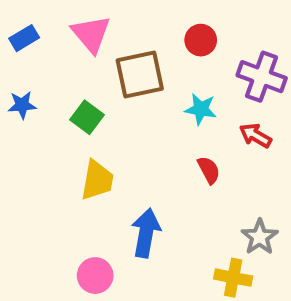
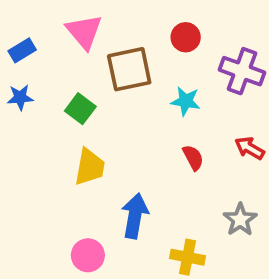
blue rectangle: (24, 38) -> (22, 50), moved
red arrow: (255, 135) -> (250, 148), moved
yellow cross: (233, 278) -> (187, 257), moved

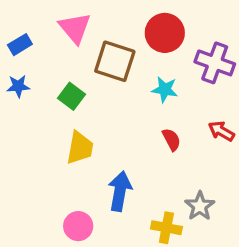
red circle: (186, 37) -> (165, 33), size x1.5
brown square: (129, 69) -> (115, 61), turned 30
gray star: (240, 220) -> (200, 206), moved

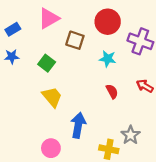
pink triangle: (75, 28) -> (49, 18), turned 40
brown square: (115, 61) -> (75, 40), size x0.7
yellow trapezoid: (80, 148) -> (52, 97), turned -50

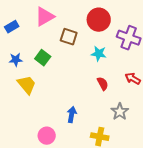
blue star: (12, 57) -> (16, 60), moved
yellow trapezoid: (52, 97) -> (27, 85), moved
blue arrow: (78, 125) -> (72, 115), size x0.7
gray star: (131, 135) -> (120, 112), moved

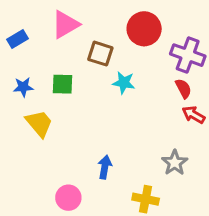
cyan star: (99, 54) -> (124, 83), moved
green square: (43, 58) -> (63, 84), turned -35
red semicircle: (103, 84) -> (183, 88), moved

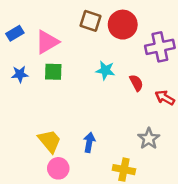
pink triangle: (65, 24) -> (47, 42), moved
brown square: (100, 54) -> (90, 21), moved
purple cross: (188, 55) -> (160, 47), turned -32
red semicircle: (183, 88) -> (136, 83), moved
yellow trapezoid: (39, 123) -> (50, 141), moved

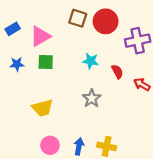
gray star: (149, 139) -> (92, 98), moved
yellow trapezoid: (50, 141) -> (43, 108), moved, turned 115
blue arrow: (89, 142) -> (79, 146), moved

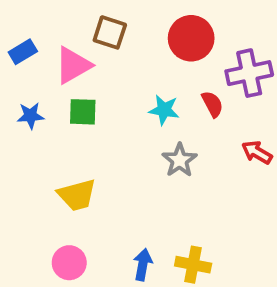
brown square: (78, 18) -> (110, 32), moved
red semicircle: (117, 72) -> (212, 104), moved
gray star: (92, 98) -> (180, 160), moved
pink circle: (50, 145) -> (69, 263), moved

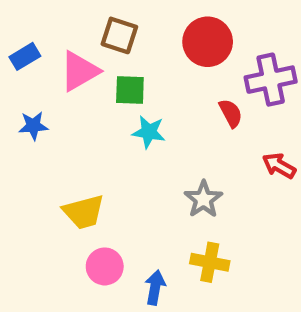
cyan star: (164, 110) -> (149, 132), moved
green square: (83, 112) -> (130, 90), moved
gray star: (180, 160) -> (203, 199), moved
pink circle: (69, 263) -> (105, 266), moved
yellow cross: (193, 265) -> (210, 262), moved

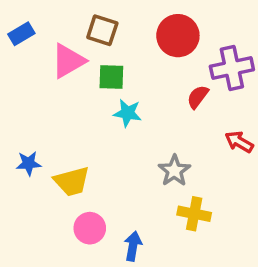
blue rectangle: (25, 56) -> (21, 34), moved
red semicircle: (231, 113) -> (198, 97), turned -115
blue star: (33, 126) -> (29, 163), moved
yellow cross: (210, 262) -> (194, 214), moved

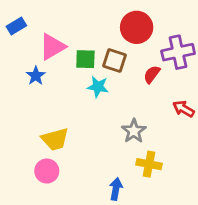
brown square: (102, 30) -> (114, 61), moved
blue star: (29, 163) -> (36, 76), moved, turned -30
pink circle: (90, 228) -> (47, 171), moved
blue arrow: (133, 246) -> (116, 189), moved

